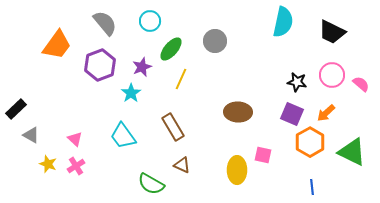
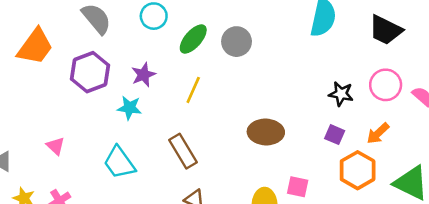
green ellipse: (171, 49) -> (193, 39), moved
cyan star: (131, 93) -> (129, 108), turned -30
purple square: (292, 114) -> (335, 135), size x0.7
pink triangle: (75, 139) -> (56, 146), moved

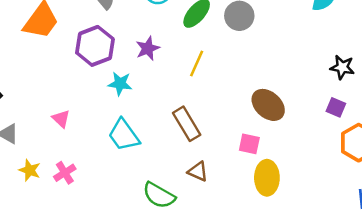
cyan star: (129, 108) -> (120, 84), moved
brown ellipse: (266, 132) -> (268, 105), turned 40
pink square: (298, 187) -> (249, 144), moved

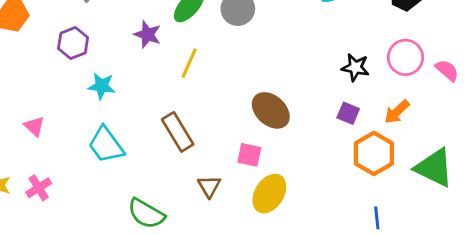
purple hexagon: (95, 46) -> (73, 43), size x0.7
purple star: (148, 48) -> (148, 34), moved, turned -30
brown triangle: (198, 171) -> (209, 186), moved, turned 35
yellow ellipse: (267, 178) -> (269, 194), turned 32

